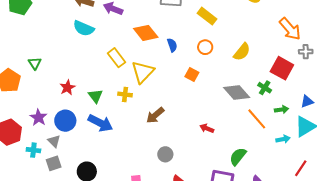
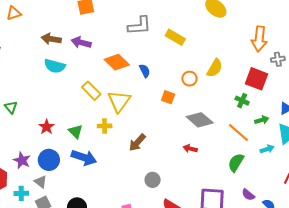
orange arrow: (290, 29) -> (259, 39), turned 55
orange circle: (205, 47) -> (189, 79), moved
gray diamond: (237, 93) -> (200, 120), moved
green semicircle: (238, 156) -> (236, 162), moved

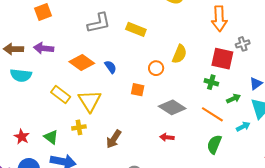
gray cross: (278, 59) -> (243, 44), moved

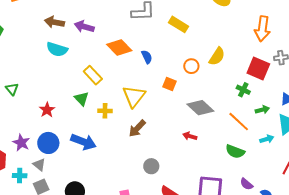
yellow triangle: (90, 101) -> (134, 96), moved
green triangle: (51, 137) -> (82, 99), moved
green semicircle: (214, 144) -> (235, 151), turned -102

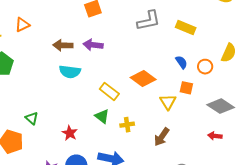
orange diamond: (119, 47) -> (143, 79), moved
blue semicircle: (147, 57) -> (181, 62), moved
yellow triangle: (134, 96) -> (168, 102), moved, size x0.7

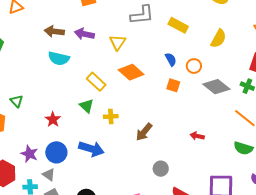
yellow semicircle: (229, 53) -> (218, 39), moved
yellow triangle: (168, 102) -> (117, 42), moved
gray diamond: (221, 106) -> (216, 87), moved

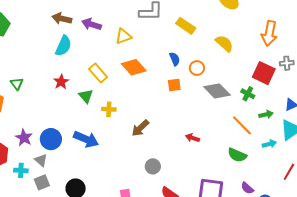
yellow semicircle: (218, 39) -> (224, 43), turned -84
yellow triangle: (117, 42) -> (124, 36), turned 30
cyan semicircle: (59, 58) -> (63, 46), turned -85
orange square: (173, 85) -> (174, 85), turned -32
red star: (53, 119) -> (61, 82), moved

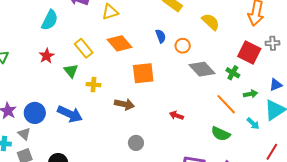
orange square: (174, 85) -> (143, 73), moved, size x1.6
brown arrow: (140, 128) -> (124, 104), turned -126
cyan arrow: (269, 144) -> (253, 123), turned 56

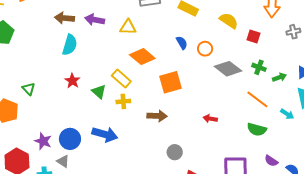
yellow triangle: (110, 12) -> (128, 27), turned 30
yellow rectangle: (84, 48) -> (121, 79), moved
red square: (249, 53) -> (254, 36), moved, size x0.6
green arrow: (250, 94) -> (279, 77), moved

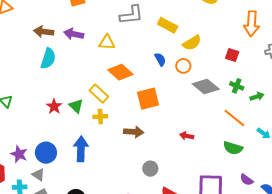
yellow semicircle: (229, 21) -> (192, 43), moved, turned 114
red star: (72, 81) -> (54, 106), moved
blue arrow: (105, 134) -> (81, 149), turned -105

